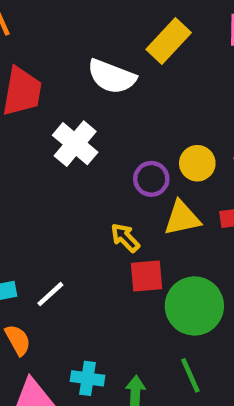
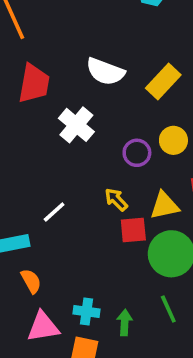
yellow rectangle: (169, 41) -> (163, 82), moved
yellow triangle: (182, 218) -> (164, 205), moved
white line: (50, 294) -> (54, 212), moved

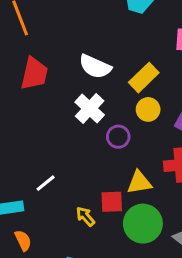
white cross: (76, 125) -> (90, 109), moved
yellow circle: (173, 140) -> (148, 109), moved
yellow arrow: (116, 200) -> (85, 216), moved

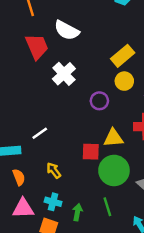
white semicircle: (95, 67) -> (67, 30), moved
red trapezoid: (34, 74) -> (37, 47), turned -40
white cross: (90, 109) -> (64, 74), moved
yellow arrow: (85, 216) -> (54, 170), moved

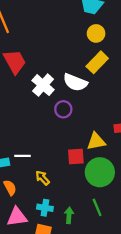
white semicircle: (67, 30) -> (75, 82), moved
yellow circle: (124, 81) -> (96, 33), moved
purple circle: (99, 101) -> (63, 109), moved
white line: (40, 133) -> (22, 156), moved, turned 42

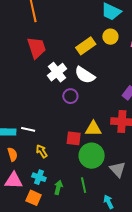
yellow rectangle: (97, 62) -> (86, 46), moved

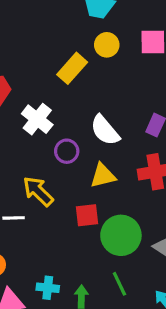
white semicircle: (85, 75) -> (105, 130), moved, turned 30
yellow triangle: (93, 129) -> (103, 176), moved
yellow arrow: (42, 151) -> (38, 191), moved, size x1.5

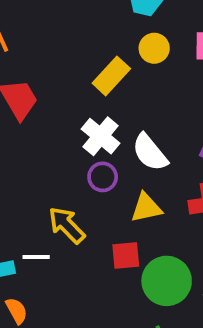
white cross: (37, 119) -> (101, 136), moved

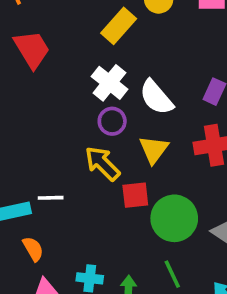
yellow triangle: (146, 208) -> (154, 150), turned -40
yellow arrow: (67, 225) -> (102, 164), moved

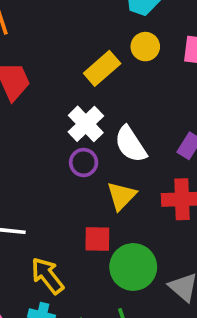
yellow arrow: (102, 164) -> (47, 276), moved

